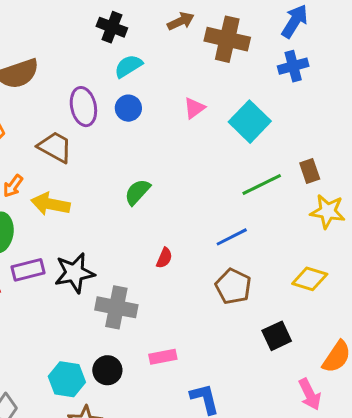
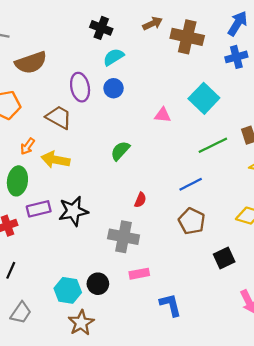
pink triangle: (194, 108) -> (163, 115), moved, turned 42
gray cross: (116, 307) -> (124, 237), moved

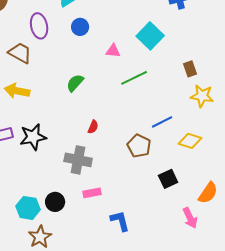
blue circle: (114, 88) -> (80, 27), moved
green line: (213, 145) -> (134, 78), moved
blue line: (191, 184) -> (162, 122), moved

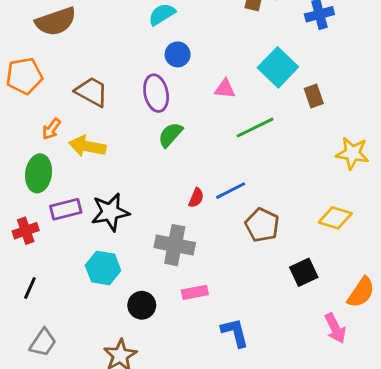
purple ellipse: (39, 26) -> (156, 93), moved
brown rectangle: (190, 69) -> (314, 96), moved
blue line: (162, 122) -> (231, 191), moved
cyan hexagon: (28, 208) -> (103, 268), moved

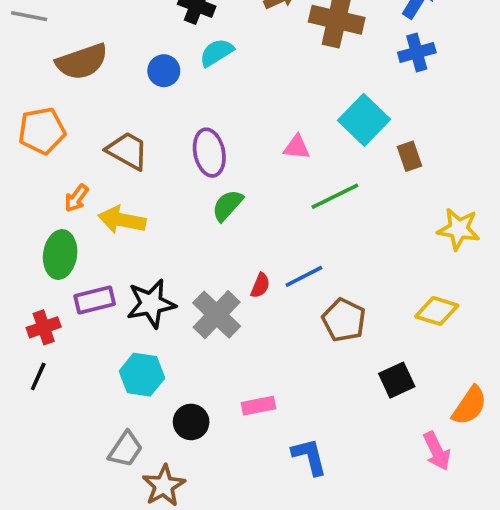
blue circle: (178, 54) -> (164, 71), moved
gray cross: (175, 245) -> (217, 315), moved, turned 33
black line: (30, 288) -> (38, 376), moved
gray trapezoid: (43, 343) -> (126, 449), moved

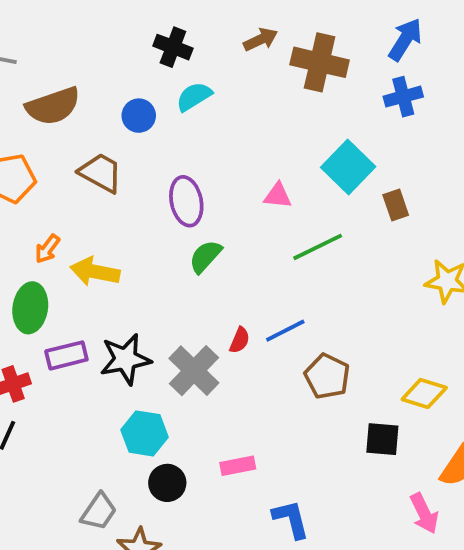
brown trapezoid: (127, 151) -> (101, 173), moved
yellow diamond: (437, 311) -> (424, 393), moved
cyan hexagon: (142, 375) -> (144, 433), moved
black square: (397, 380) -> (382, 439), turned 30

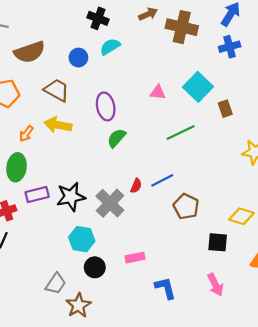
pink triangle: (278, 196) -> (158, 92), moved
yellow arrow: (95, 272) -> (58, 125), moved
pink arrow: (424, 513) -> (215, 285), moved

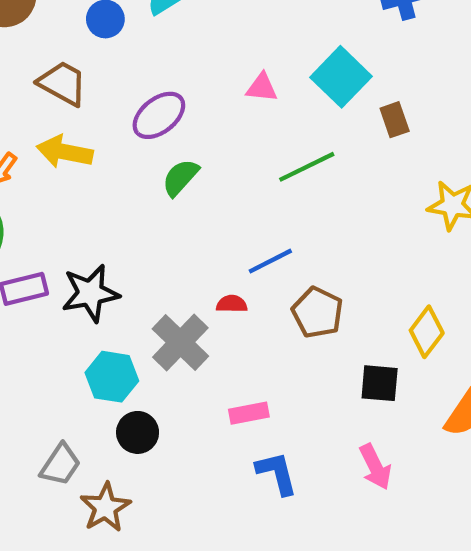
purple ellipse: (106, 106) -> (159, 115), turned 64
red semicircle: (136, 186) -> (232, 304), moved, turned -112
gray cross: (110, 203) -> (180, 342), moved
yellow diamond: (242, 216) -> (427, 332), turned -70
pink rectangle: (135, 258) -> (249, 413), moved

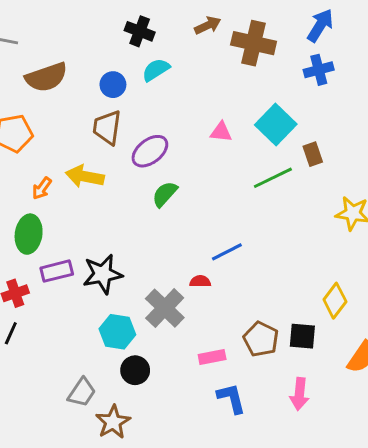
brown trapezoid: (63, 83) -> (107, 128), moved, turned -111
green line: (307, 167) -> (273, 178), moved
brown pentagon: (317, 312) -> (261, 339), moved
pink arrow: (375, 467) -> (299, 394), turned 32

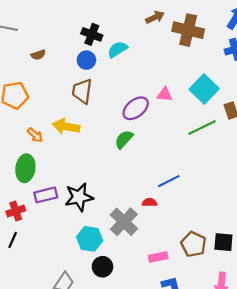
black cross: (140, 31) -> (92, 34), moved
brown semicircle: (46, 77) -> (38, 55), size x0.5
purple ellipse: (150, 151) -> (136, 108), moved
orange arrow: (42, 188) -> (35, 135), turned -84

